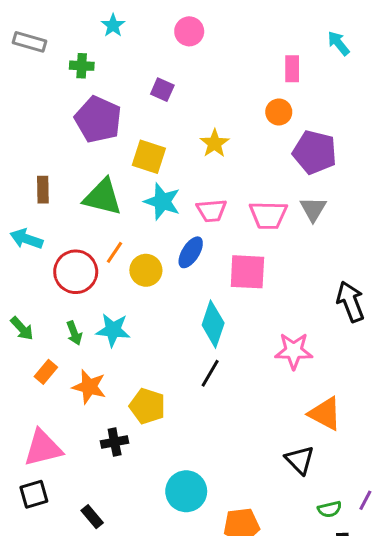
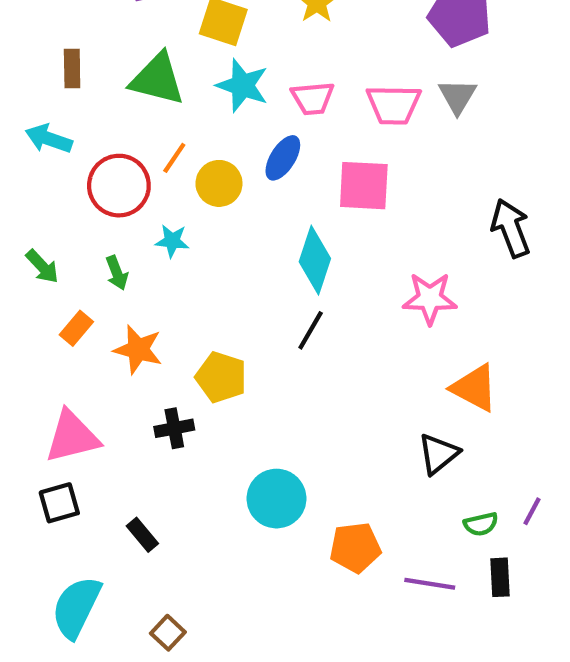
cyan star: (113, 330) -> (172, 241), moved, size x0.7
black triangle: (300, 460) -> (438, 454), turned 36

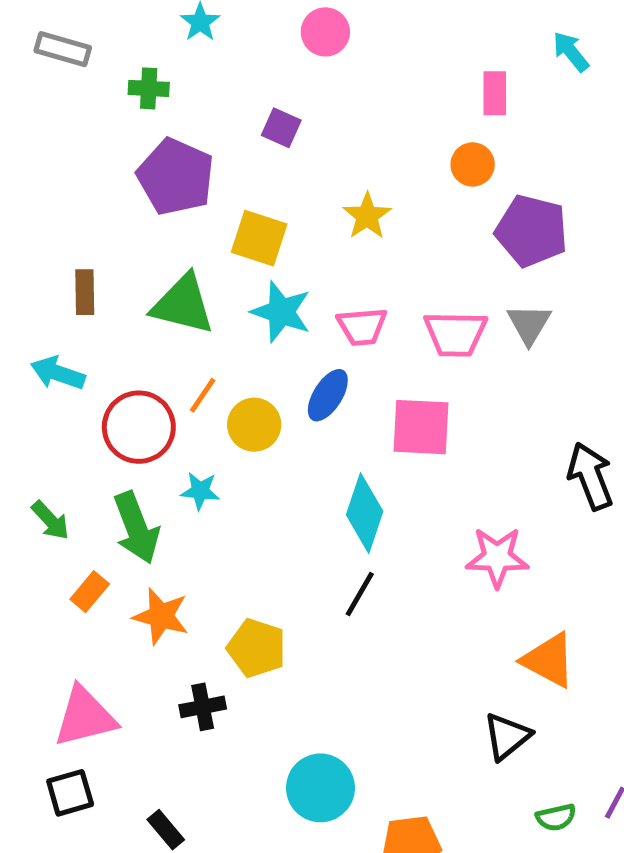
green arrow: (117, 273) -> (136, 528), size x1.8

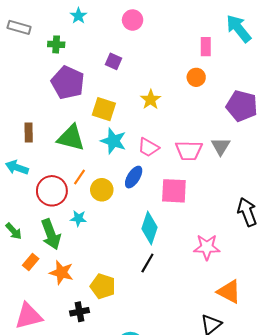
cyan arrow: (571, 52) -> (239, 28), size x1.6
purple pentagon: (532, 231) -> (242, 106), moved
pink trapezoid: (362, 326) -> (148, 147), turned 35

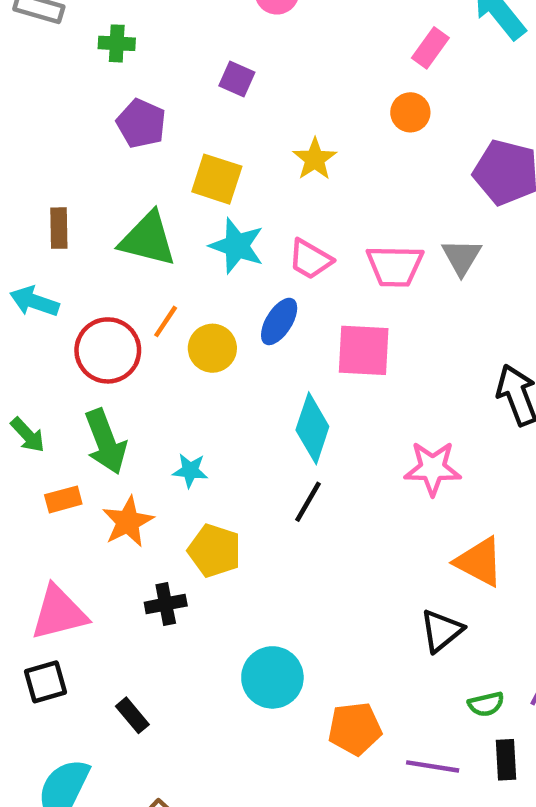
pink rectangle: (206, 47) -> (430, 48), turned 36
purple pentagon: (68, 83) -> (141, 123), size x0.7
cyan star: (78, 218) -> (190, 471), moved
orange rectangle: (31, 262) -> (63, 499), turned 35
orange star: (61, 273) -> (128, 522), turned 30

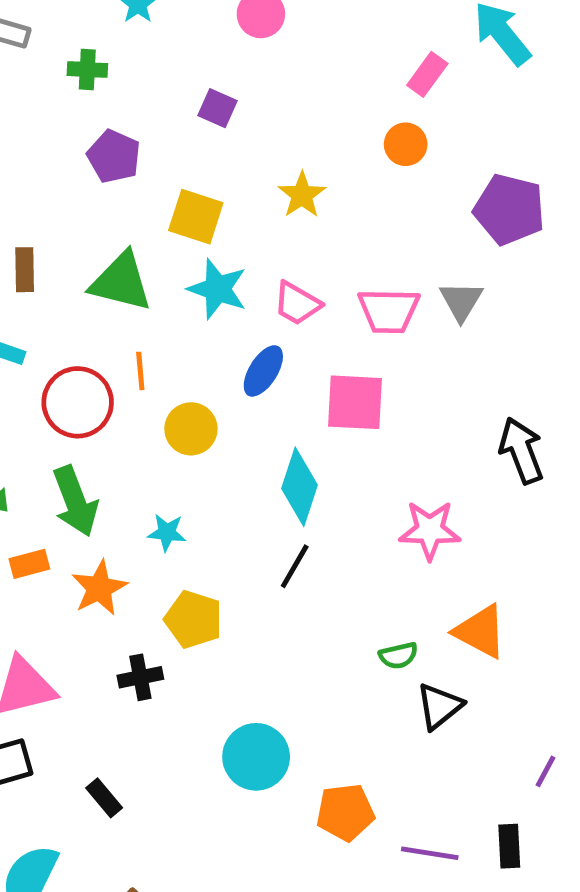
orange line: (166, 321) -> (140, 371), turned -39
yellow circle: (212, 348) -> (191, 429), moved
green semicircle: (486, 704) -> (398, 656), moved

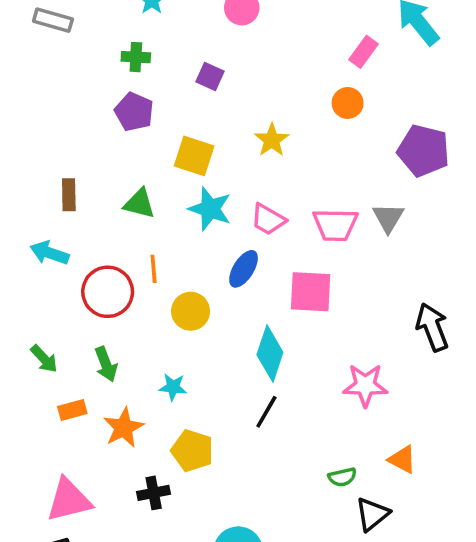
green cross: (87, 70) -> (136, 57), moved
green triangle: (121, 282) -> (139, 204), size x0.7
green arrow: (75, 501) -> (106, 364), size x0.7
orange triangle: (480, 631) -> (402, 459), size x0.7

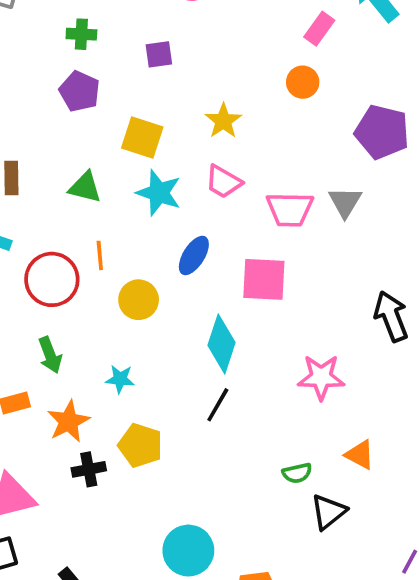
purple square: (210, 77) -> (159, 54), turned -32
pink trapezoid: (268, 219) -> (223, 182), moved
black cross: (154, 493) -> (89, 469), moved

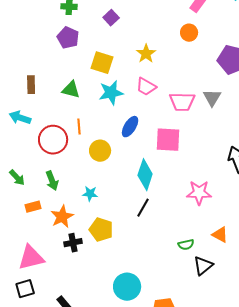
purple square: (159, 54) -> (111, 18), turned -35
cyan star: (159, 193) -> (111, 93), turned -30

